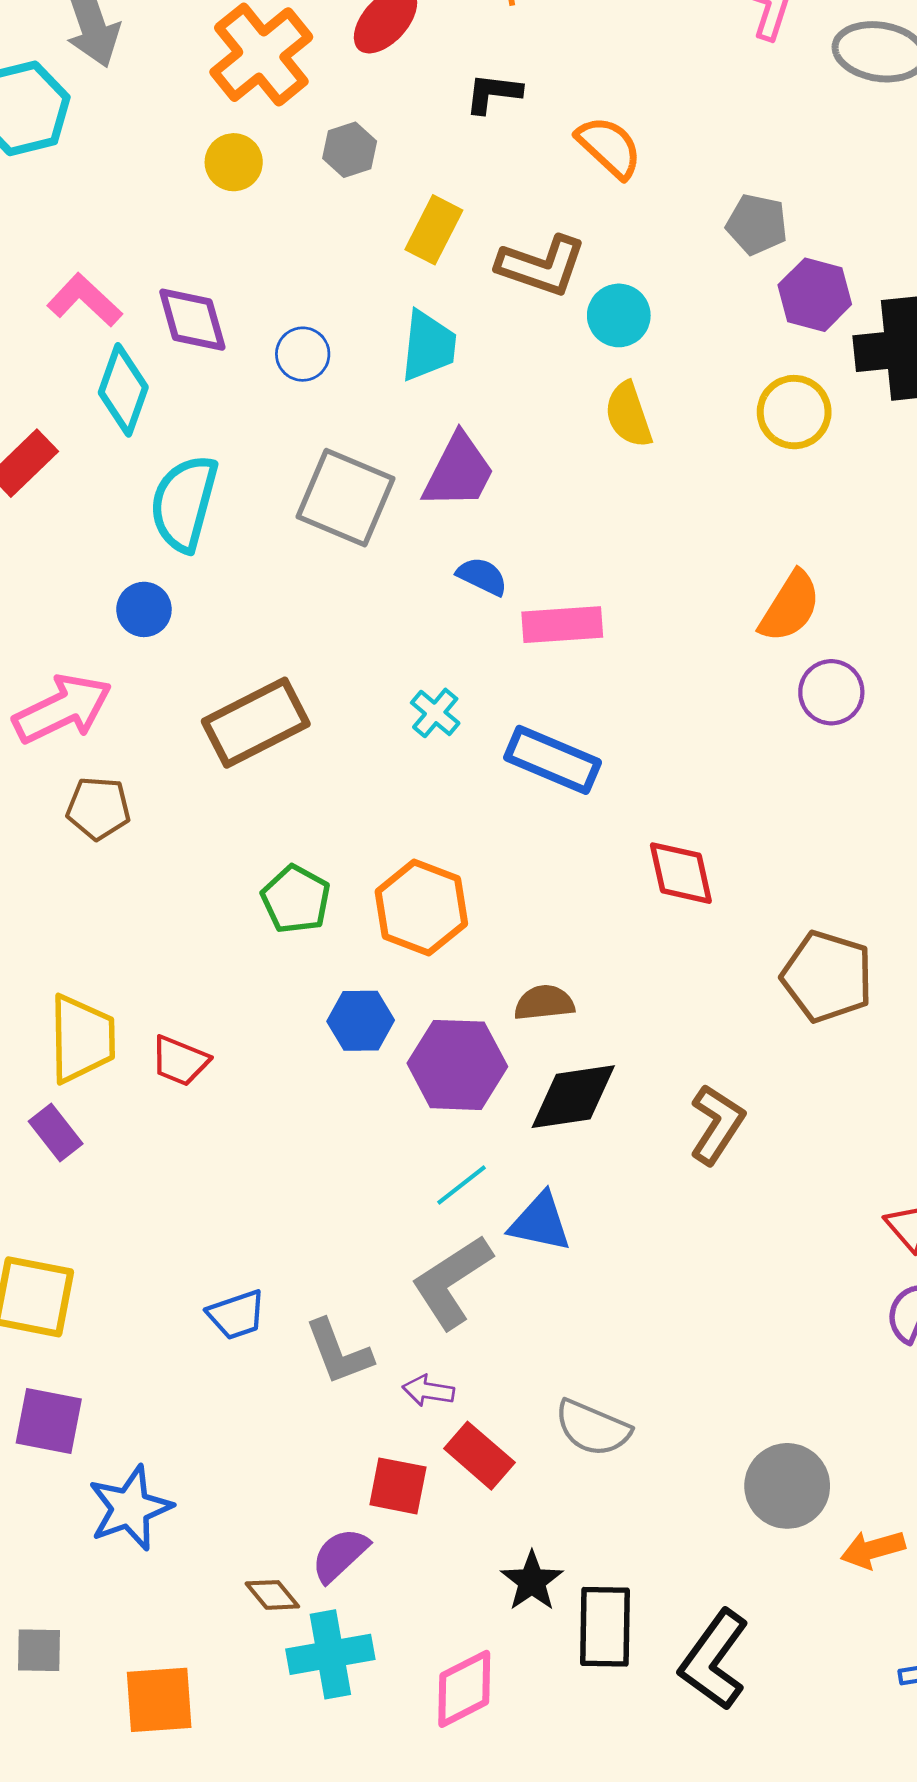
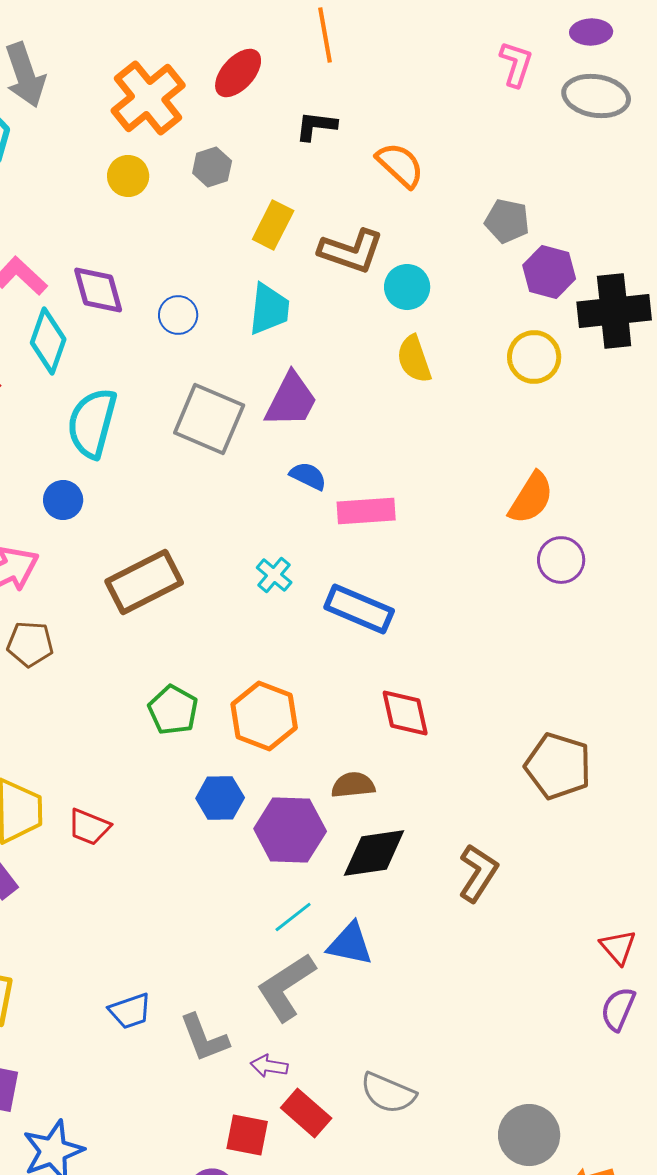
red diamond: (681, 873) -> (405, 713), moved

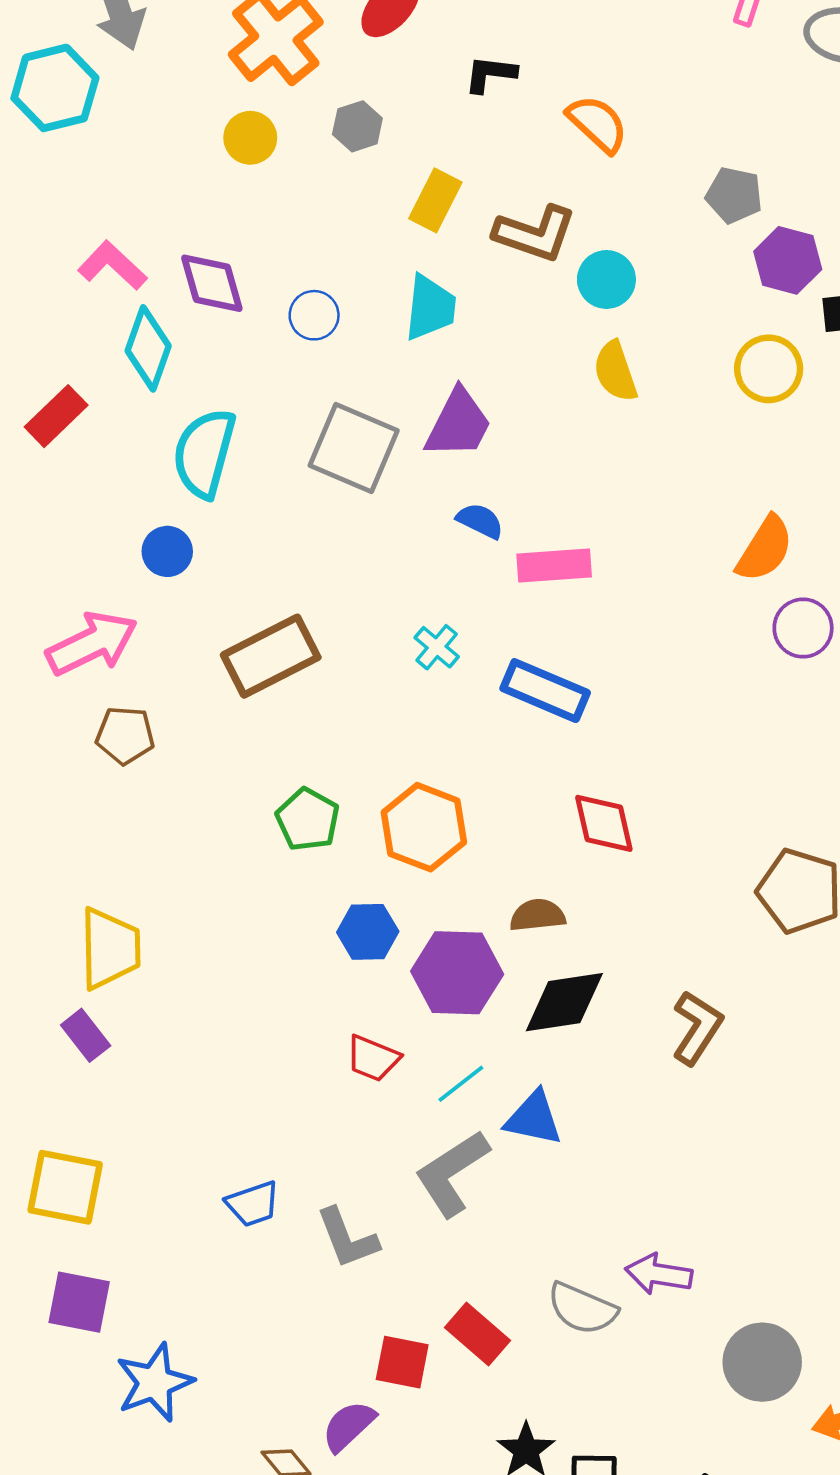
red trapezoid: (89, 827) -> (373, 1058), moved
purple arrow: (269, 1066) -> (659, 1274), moved, size x1.4

